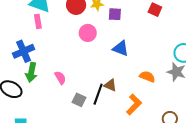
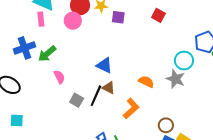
pink circle: (88, 33) -> (73, 21), moved
blue triangle: (121, 48) -> (104, 65), moved
green arrow: (31, 72) -> (47, 54), moved, turned 36

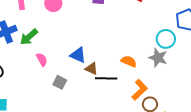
blue triangle: (104, 65) -> (78, 55), moved
black line: (96, 96) -> (106, 78), moved, turned 70
orange L-shape: (131, 109) -> (140, 90), moved

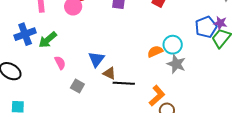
cyan circle: (166, 39) -> (173, 45), moved
blue triangle: (78, 55) -> (96, 59), turned 42
orange semicircle: (129, 61) -> (155, 51), moved, turned -49

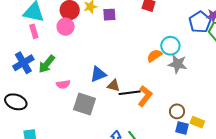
blue triangle: (96, 59) -> (98, 74), turned 42
pink semicircle: (60, 63) -> (63, 84), turned 120
gray square: (77, 86) -> (85, 104), size x1.6
orange L-shape: (157, 96) -> (145, 96), moved

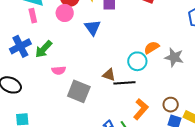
cyan circle: (170, 46) -> (137, 61), moved
blue triangle: (98, 74) -> (92, 28), moved, turned -48
orange L-shape: (145, 96) -> (141, 109), moved

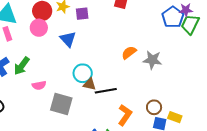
cyan circle: (137, 61) -> (83, 73), moved

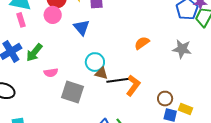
gray star: (152, 60) -> (182, 49), moved
orange L-shape: (125, 115) -> (133, 85), moved

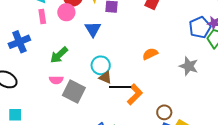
pink rectangle: (21, 20) -> (42, 16), moved
green arrow: (34, 53) -> (59, 55), moved
pink semicircle: (51, 73) -> (56, 80), moved

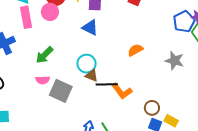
pink rectangle: (42, 16) -> (26, 17), size x1.5
blue triangle: (93, 29) -> (90, 28), moved, turned -30
orange L-shape: (135, 94) -> (122, 91), turned 100

